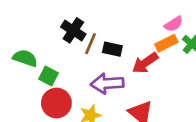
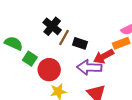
purple arrow: (107, 83) -> (89, 67), moved
red circle: (56, 103) -> (49, 70), moved

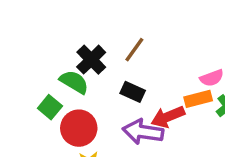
brown line: (64, 38) -> (134, 50), moved
green semicircle: (14, 43) -> (74, 82), moved

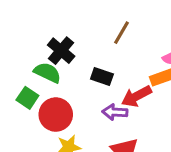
brown line: (134, 50) -> (122, 33), moved
purple arrow: (143, 132) -> (115, 112), size x0.7

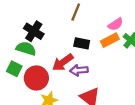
black rectangle: (102, 77) -> (82, 43), moved
red arrow: (136, 96) -> (63, 62), moved

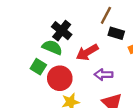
black rectangle: (82, 43) -> (116, 33), moved
red arrow: (63, 62) -> (87, 52), moved

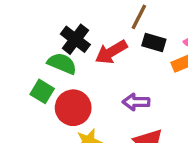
red arrow: (87, 52) -> (111, 52), moved

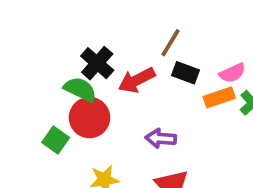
green square: (42, 91) -> (56, 140), moved
red circle: (73, 108) -> (90, 118), moved

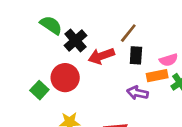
black rectangle: (185, 73) -> (136, 55), turned 66
green semicircle: (80, 89) -> (51, 25), moved
purple arrow: (161, 138) -> (137, 93), moved

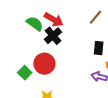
brown line: (128, 33) -> (96, 17), moved
red arrow: (101, 56) -> (54, 20), moved, turned -132

